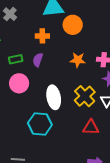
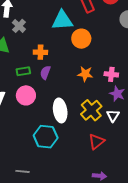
orange cross: (42, 36) -> (40, 52), moved
red triangle: (91, 127) -> (96, 142), turned -42

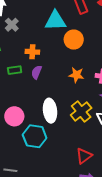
pink circle: (26, 95) -> (14, 116), moved
red triangle: (96, 142) -> (84, 156), moved

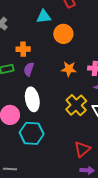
cyan triangle: (55, 21) -> (44, 17), size x0.7
white ellipse: (50, 111) -> (32, 99), moved

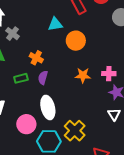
orange cross: (23, 49) -> (36, 58), turned 32
yellow cross: (76, 105) -> (75, 131), moved

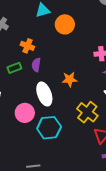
orange star: (83, 75) -> (70, 79), moved
yellow cross: (75, 131) -> (87, 112), moved

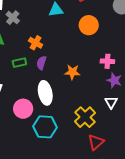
orange circle: (65, 24) -> (89, 25), moved
orange star: (70, 79) -> (72, 72), moved

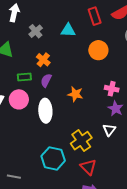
gray cross: (13, 18) -> (36, 31), moved
pink circle: (23, 109) -> (19, 99), moved
cyan hexagon: (45, 127) -> (53, 158), moved
red triangle: (96, 142) -> (88, 167), turned -42

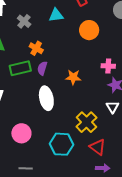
green rectangle: (24, 77) -> (20, 68), size x1.5
pink circle: (19, 99) -> (21, 133), moved

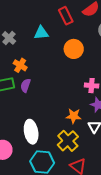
orange star: (73, 77) -> (74, 116), moved
white ellipse: (46, 98) -> (31, 132), moved

